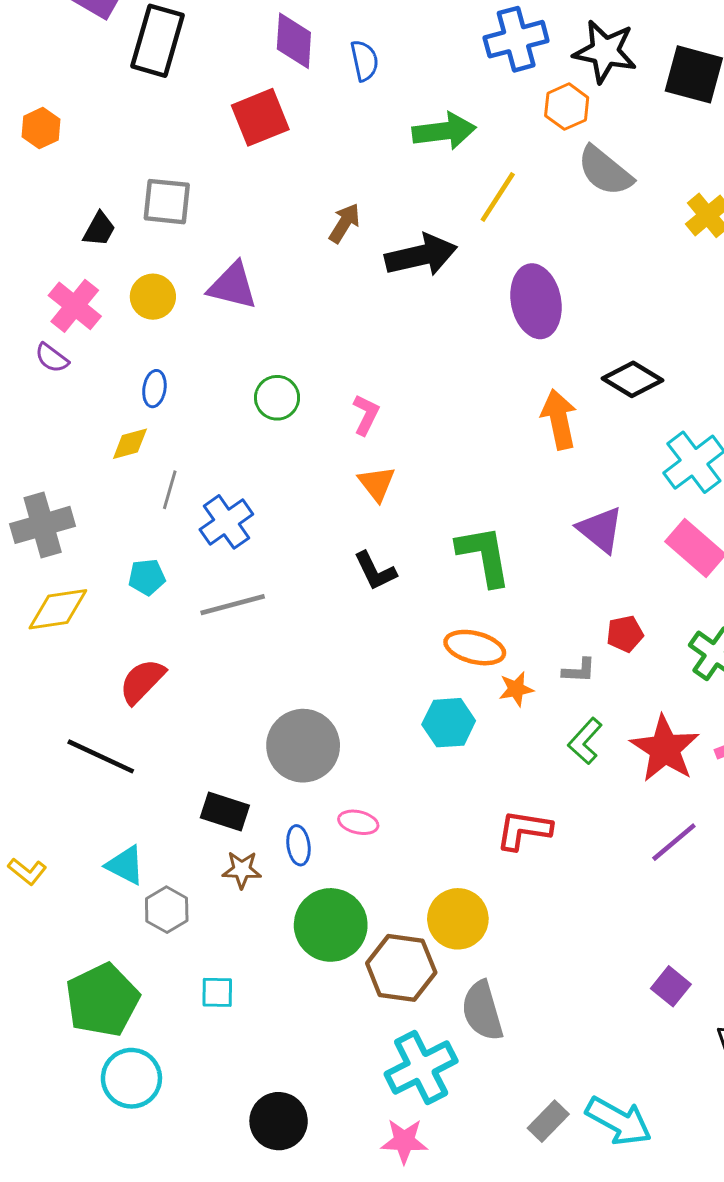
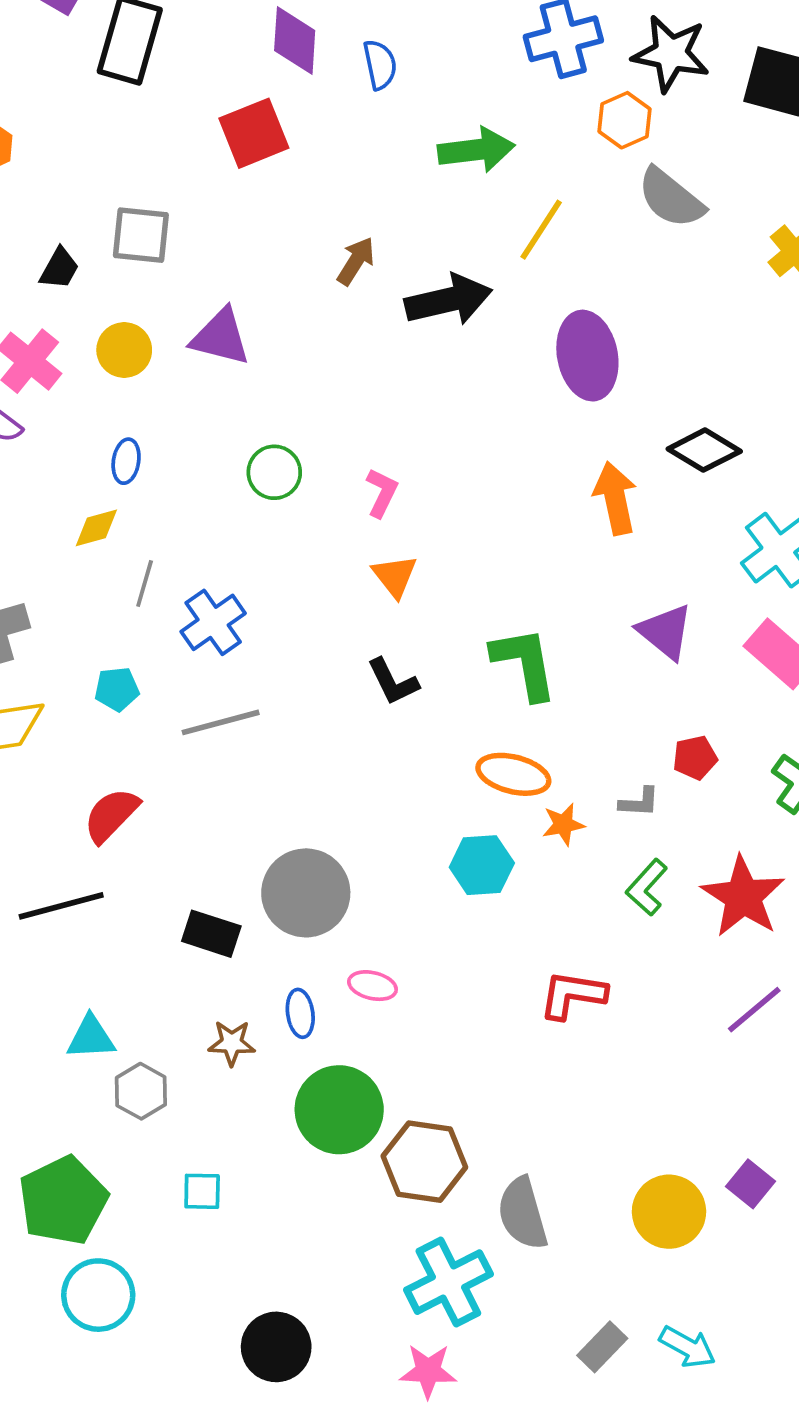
black line: (101, 756) -> (61, 906), turned -40
black rectangle: (225, 812) -> (211, 934), moved
cyan triangle: (125, 865) -> (91, 1037), turned -30
yellow circle: (458, 919) -> (669, 1212), moved
cyan arrow: (619, 1121) -> (688, 1347), size x0.7

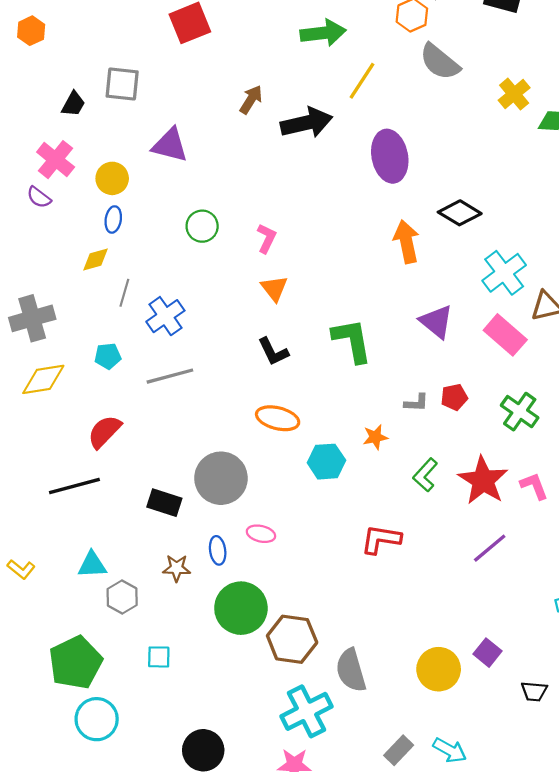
yellow circle: (124, 350) -> (112, 178), moved
orange ellipse: (513, 774) -> (278, 418), moved
gray L-shape: (639, 802) -> (416, 403), moved

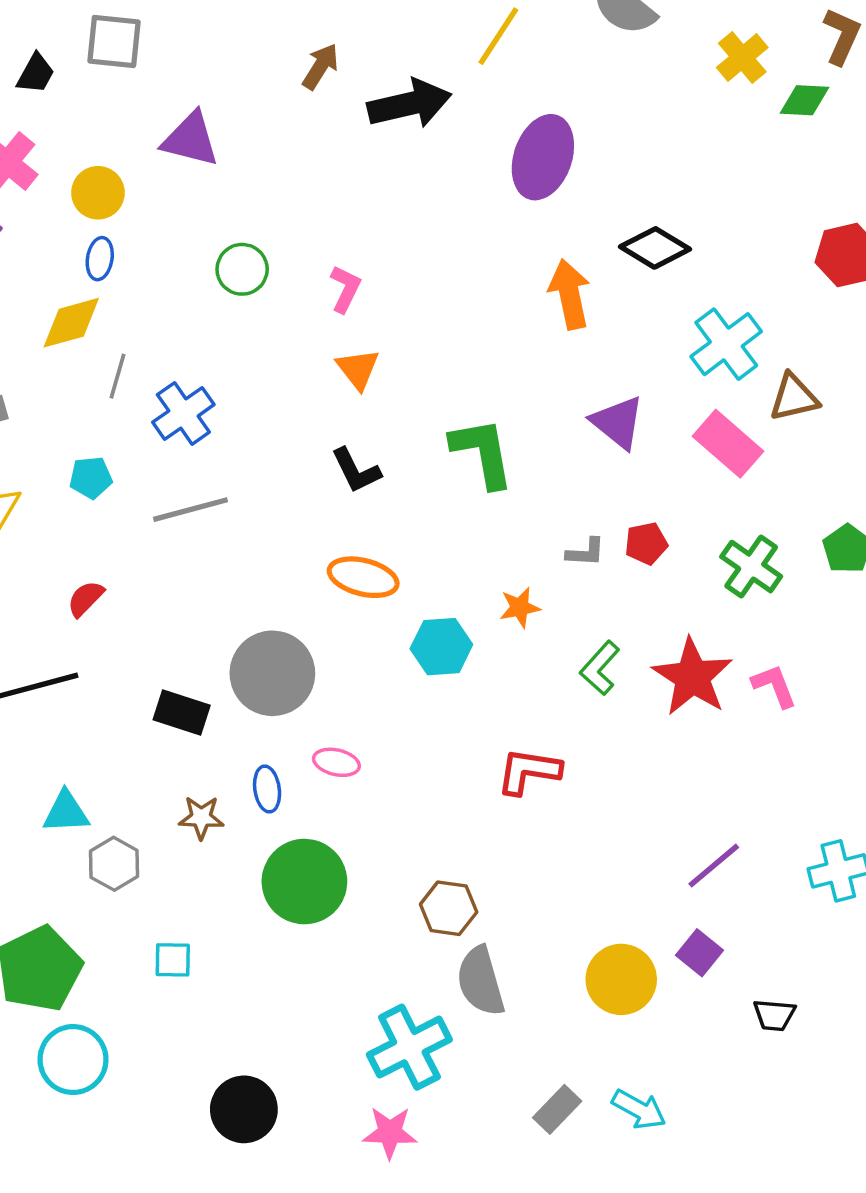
purple ellipse: (390, 156) -> (543, 157), turned 30
yellow diamond: (95, 259) -> (71, 323), size x1.4
red semicircle: (104, 432) -> (85, 599), size x0.7
purple line: (490, 548) -> (714, 866), moved
brown hexagon: (292, 639) -> (449, 908), moved, size x0.7

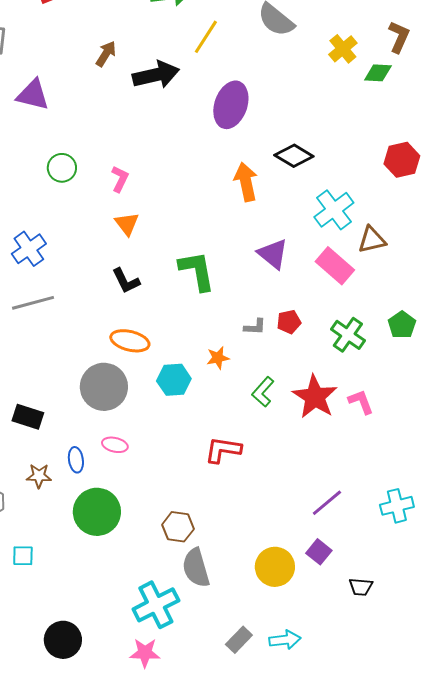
gray circle: (272, 673) -> (104, 387), moved
cyan arrow: (639, 1109) -> (285, 640), turned -36

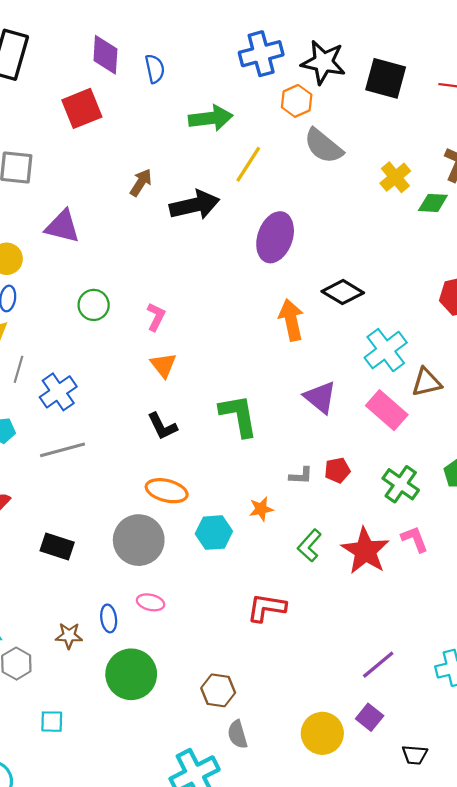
pink L-shape: (361, 402) -> (415, 539), moved
black rectangle: (28, 417) -> (57, 547), moved
gray semicircle: (196, 568) -> (237, 734), size x0.7

